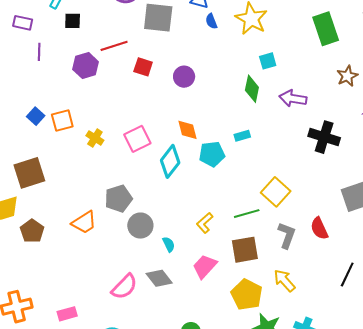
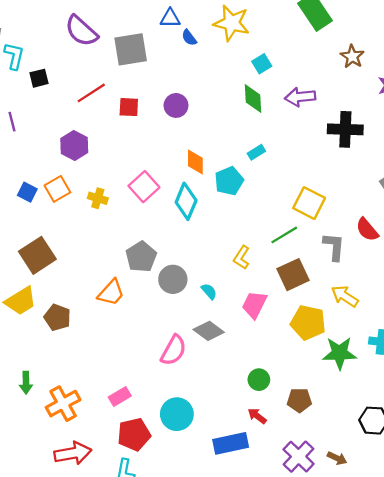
purple hexagon: (86, 66) -> (74, 145), moved
orange diamond: (187, 130) -> (195, 162), turned 30

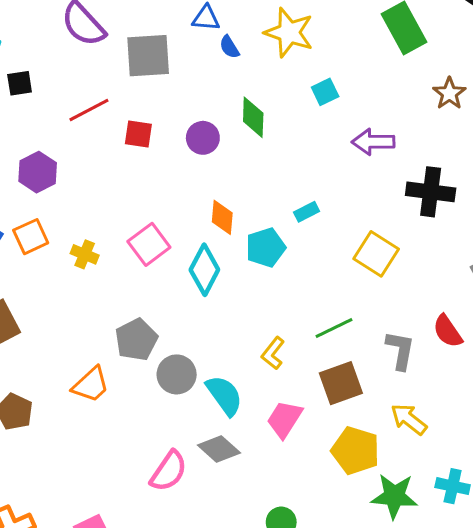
green diamond: (253, 98) -> (253, 117), moved
purple hexagon: (74, 145) -> (38, 172), moved
yellow square: (309, 203) -> (376, 254), moved
cyan semicircle: (209, 291) -> (224, 395), size x1.8

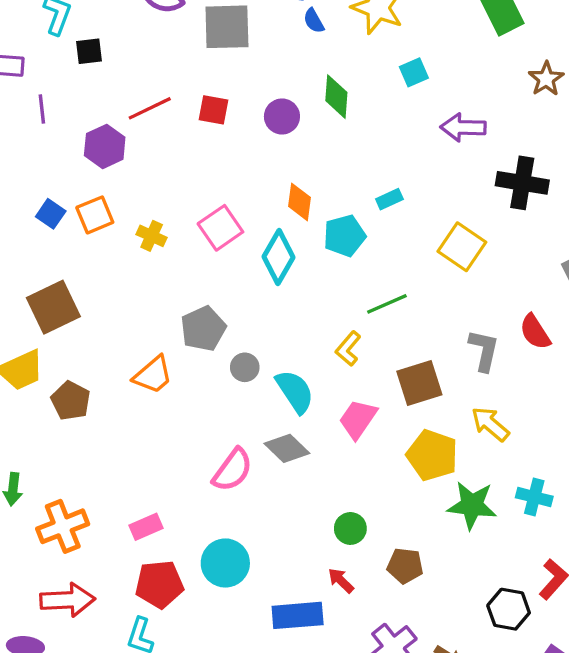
red line: (89, 110) -> (150, 108), moved
green line: (334, 328) -> (387, 304), moved
gray circle: (177, 374) -> (245, 367), size x0.7

